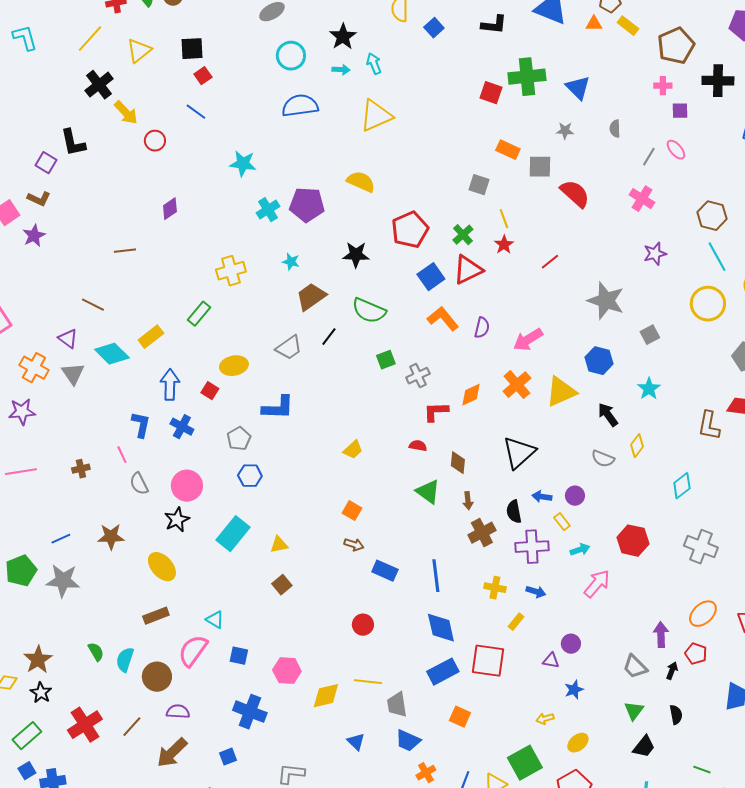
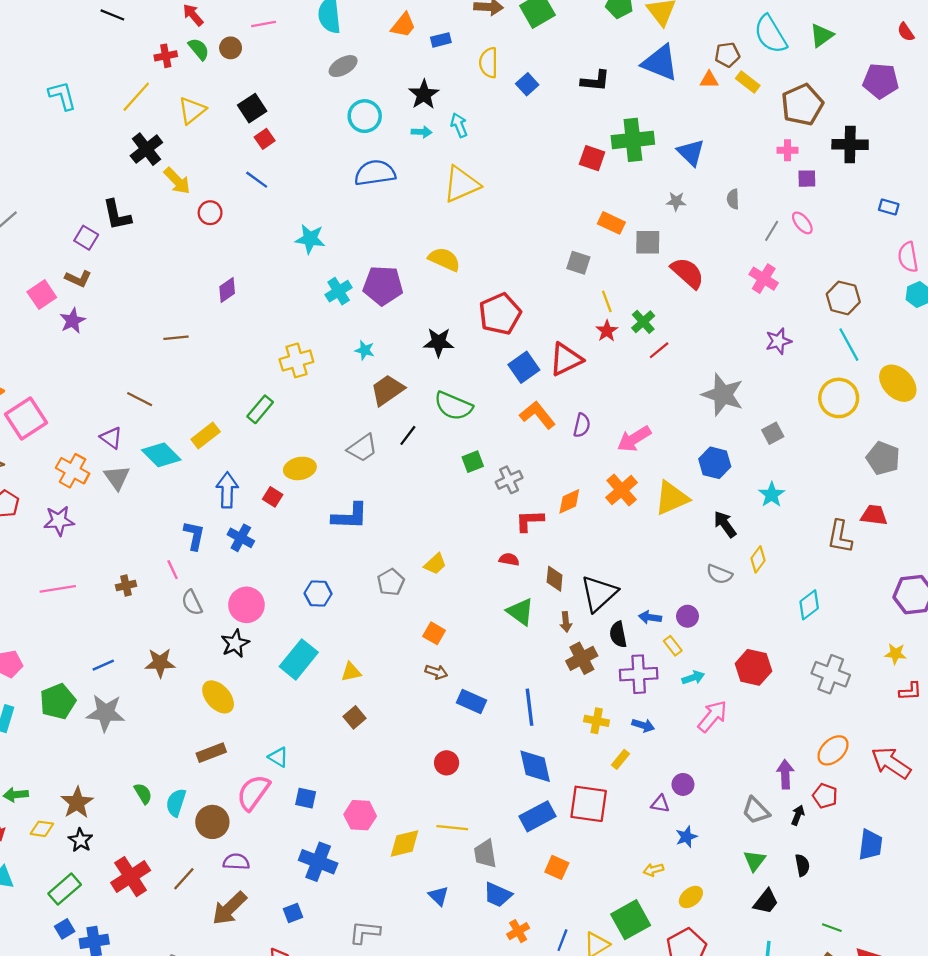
black square: (192, 49) -> (252, 108), turned -30
green cross: (463, 235) -> (643, 322), moved
gray pentagon: (239, 439) -> (391, 582), moved
black triangle: (519, 453) -> (599, 593), moved

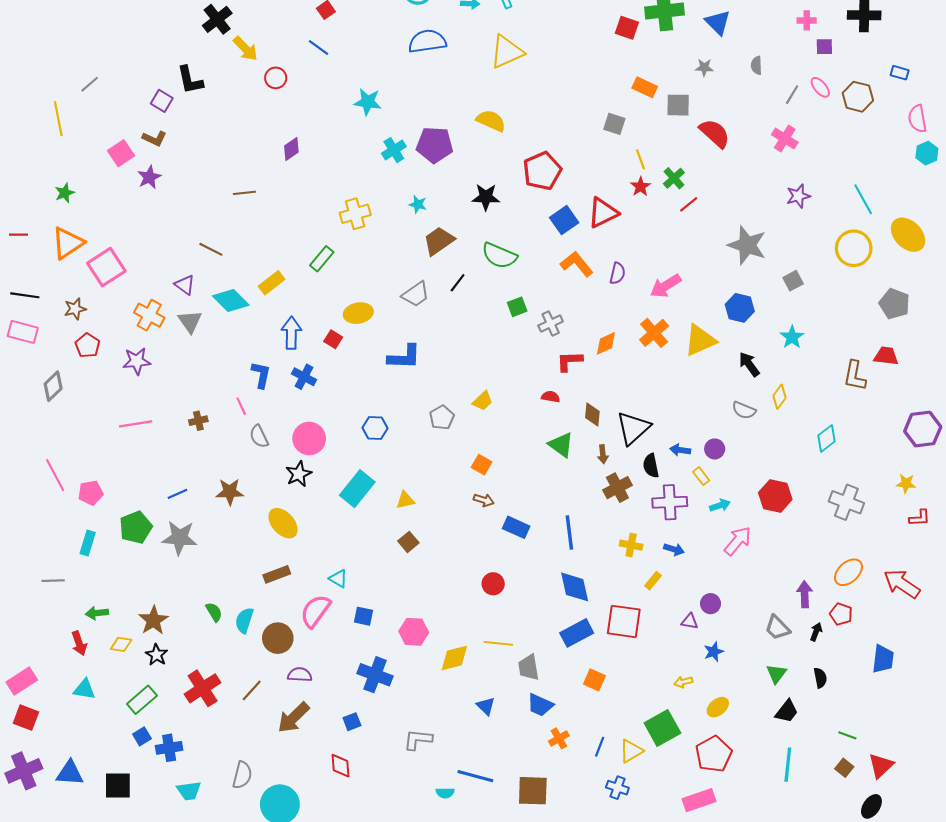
brown hexagon: (843, 298) -> (858, 97), moved

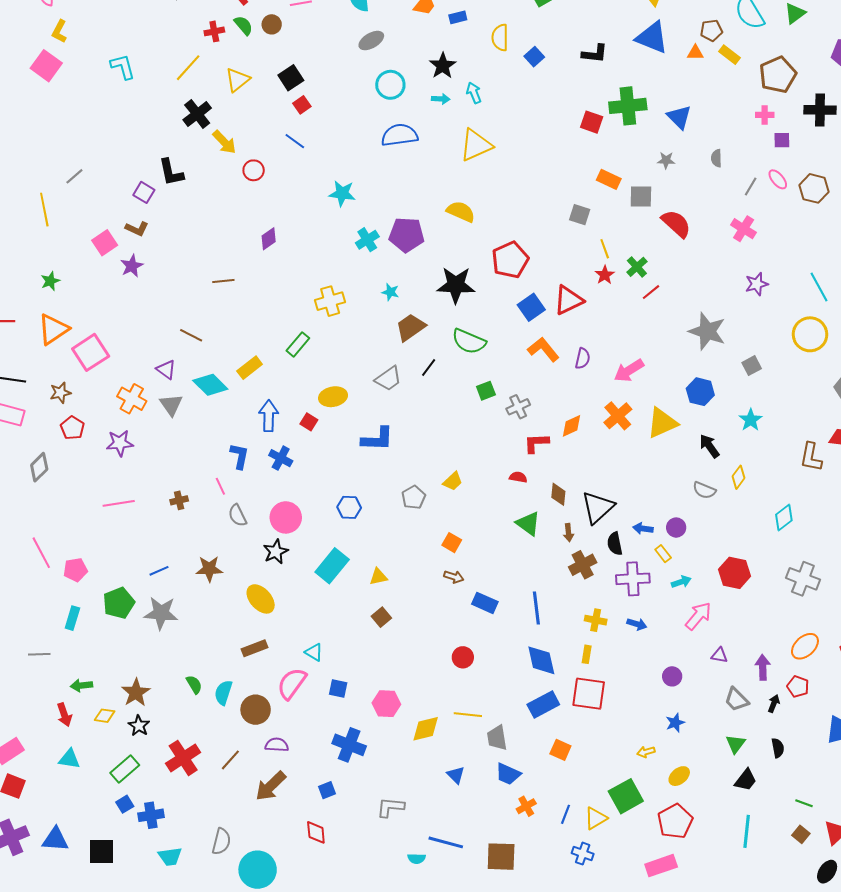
black star: (486, 197) -> (456, 285), size x1.4
yellow rectangle: (653, 581) -> (587, 654), moved, turned -30
purple triangle: (690, 621) -> (719, 655), moved

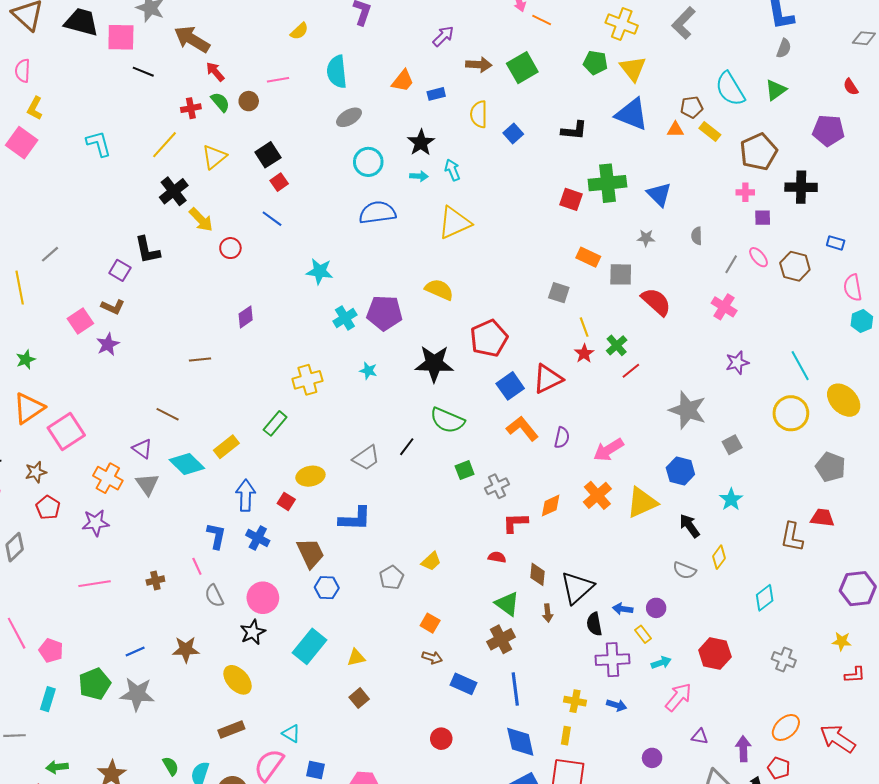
brown trapezoid: (411, 327) -> (310, 553), moved, turned 100
brown cross: (583, 565) -> (501, 639), moved
pink pentagon: (75, 570) -> (51, 650), turned 30
gray cross: (803, 579) -> (784, 660), size x0.7

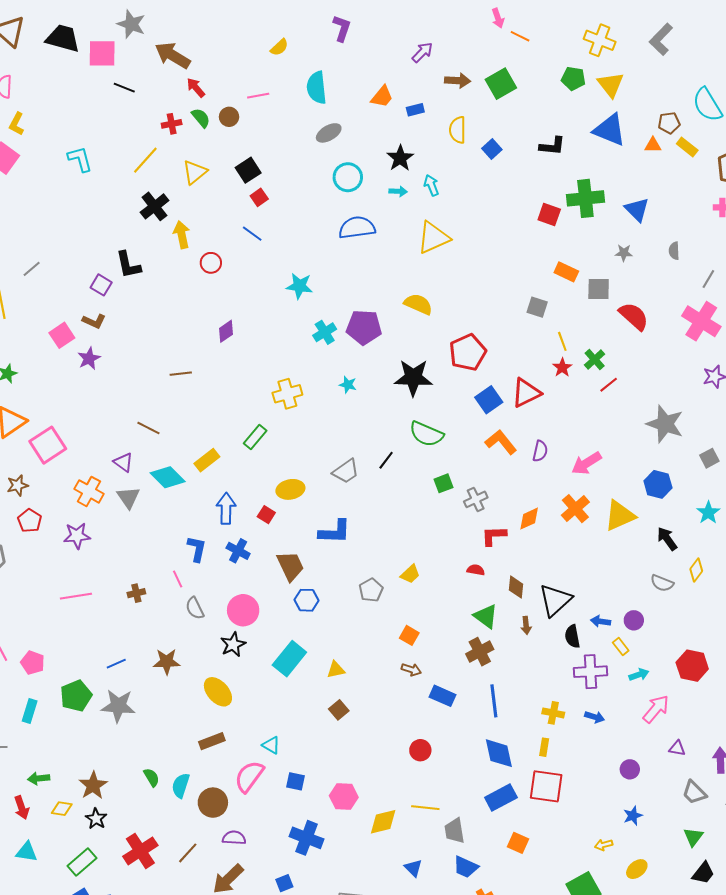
yellow arrow: (201, 220) -> (182, 235), turned -148
pink cross: (724, 307) -> (701, 321), size x1.5

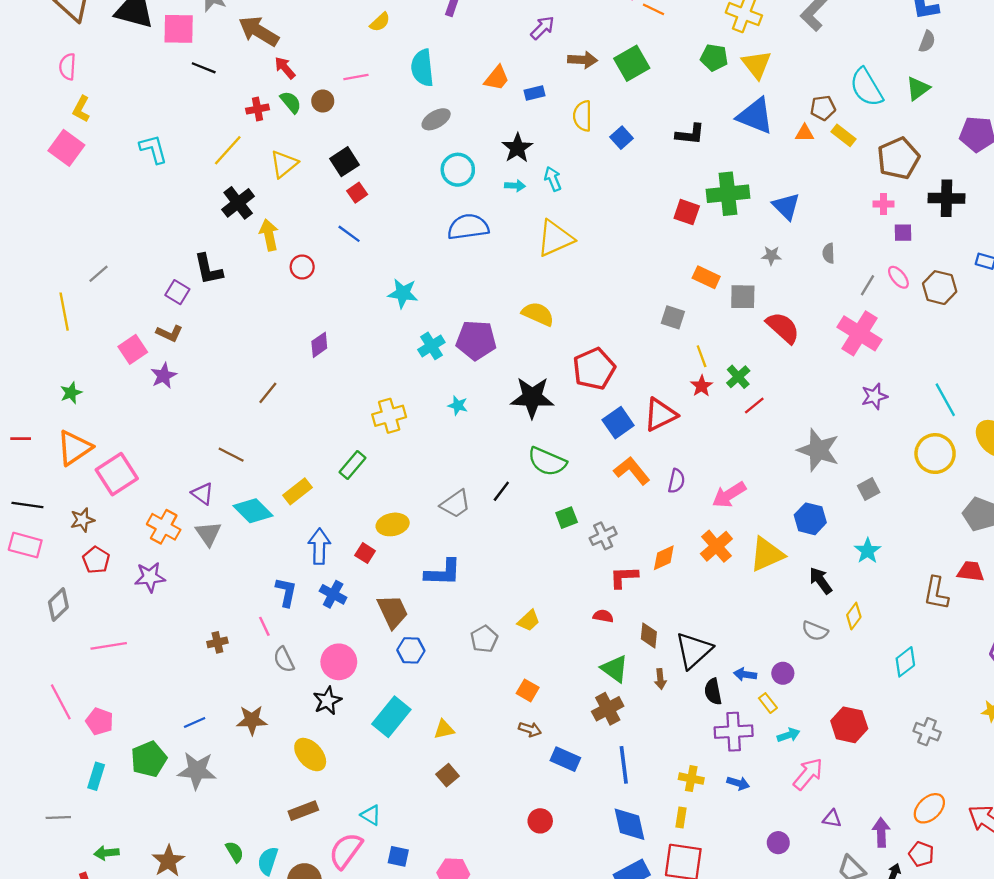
brown line: (181, 374) -> (268, 393), turned -45
pink line: (76, 596) -> (109, 646), moved

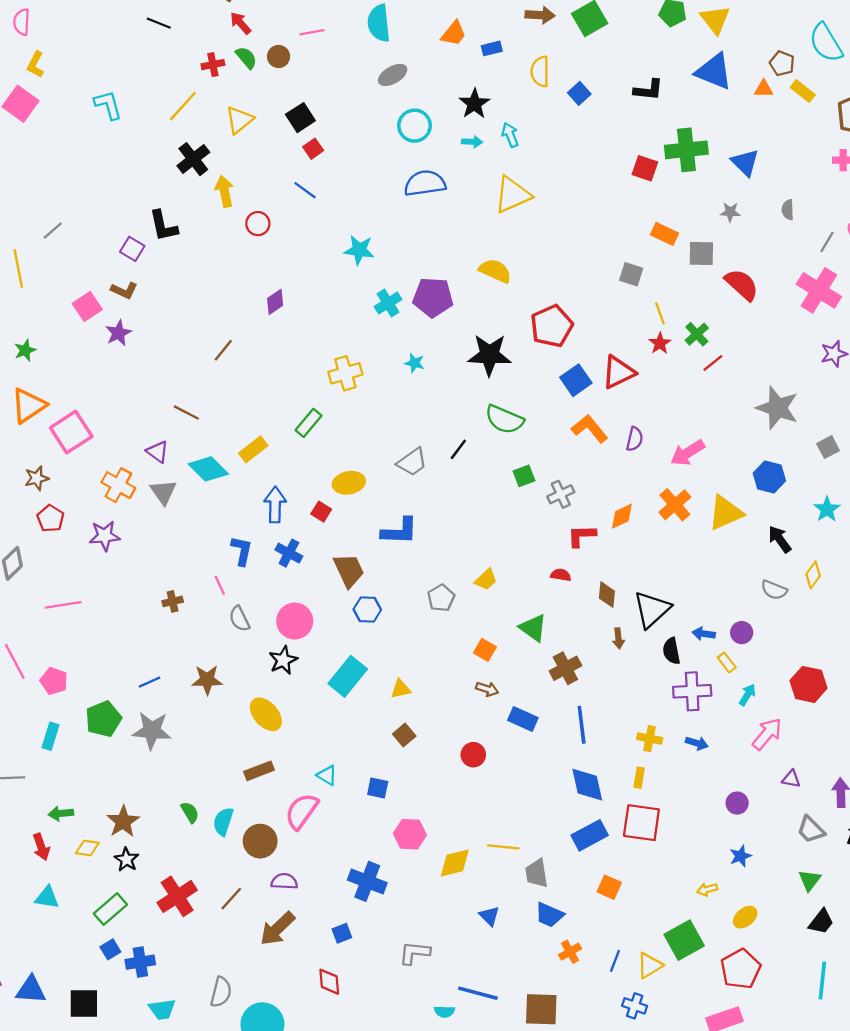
brown pentagon: (823, 108) -> (782, 63), turned 30
green triangle: (615, 669) -> (533, 628), moved
cyan arrow: (789, 735) -> (747, 695), turned -40
red circle: (540, 821) -> (473, 755), moved
blue square: (398, 856) -> (378, 788), moved

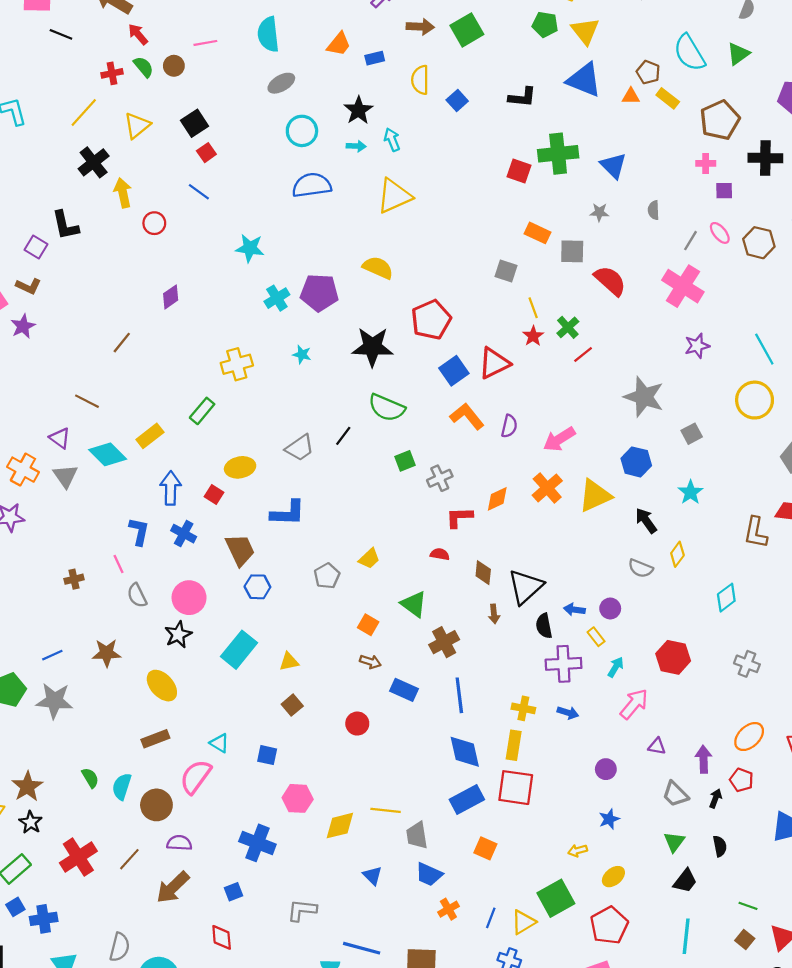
yellow rectangle: (639, 778) -> (514, 745), size x1.5

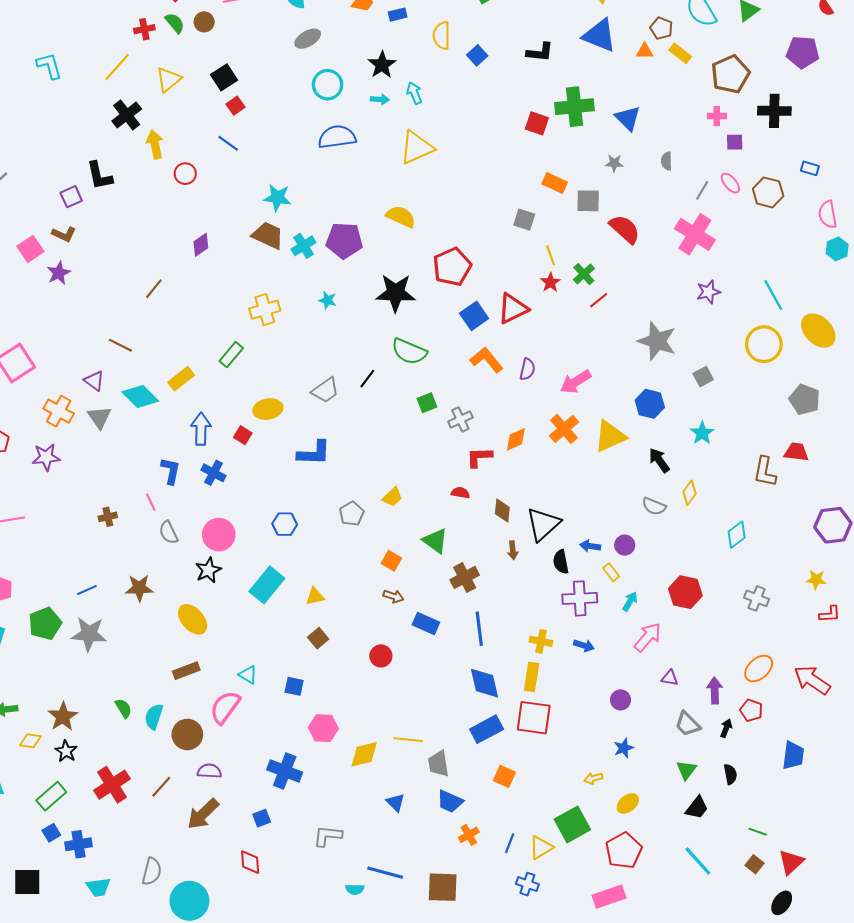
purple square: (36, 247) -> (71, 197), turned 35
brown trapezoid: (240, 550) -> (268, 235), moved, turned -40
cyan line: (686, 936) -> (698, 861), turned -48

